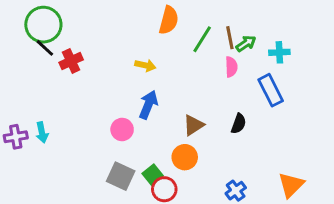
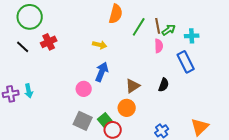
black line: (45, 48) -> (23, 47), moved

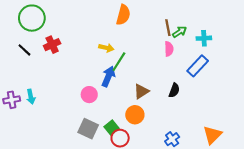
green line: (139, 27) -> (119, 62), moved
blue rectangle: (186, 62) -> (198, 66), turned 70

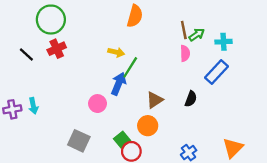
green circle: (32, 18) -> (51, 20), moved
gray square: (88, 129) -> (79, 141), moved

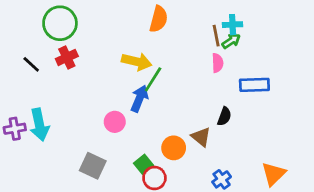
cyan cross: (224, 42) -> (233, 25), moved
yellow arrow: (116, 52) -> (137, 62), size x1.5
blue rectangle: (217, 72) -> (254, 85), turned 45
brown triangle: (155, 100) -> (201, 137), moved, turned -48
cyan arrow: (33, 106) -> (39, 125), size x1.6

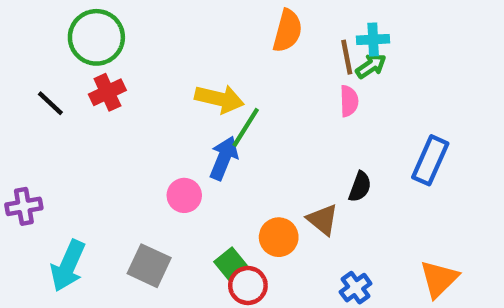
orange semicircle: (159, 19) -> (287, 31), moved
blue rectangle: (254, 85) -> (430, 160), moved, turned -64
cyan arrow: (39, 125) -> (68, 266), moved, turned 36

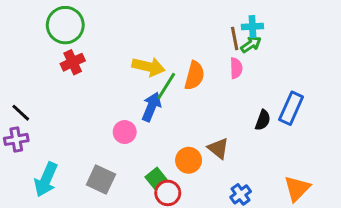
orange semicircle: (287, 31) -> (194, 76), moved
black line: (50, 103) -> (21, 113), moved
black semicircle: (360, 187) -> (263, 120), moved

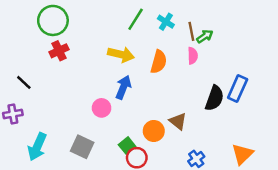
cyan cross: (252, 27) -> (166, 22), moved, turned 35
green line: (166, 86) -> (136, 19), moved
black line: (21, 113) -> (24, 82), moved
black semicircle: (263, 120) -> (214, 98), size x1.5

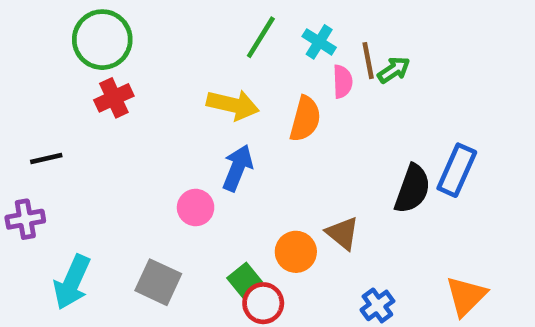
pink semicircle: (193, 56) -> (342, 82), moved
black line: (24, 82) -> (46, 159), turned -56

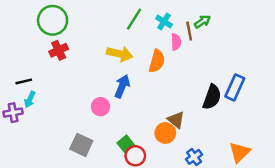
green arrow: (394, 70) -> (202, 22), moved
orange circle: (296, 252) -> (165, 133), moved
cyan arrow: (72, 282) -> (30, 99), moved, size x0.6

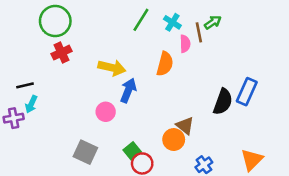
yellow arrow: (120, 54) -> (112, 68), moved

